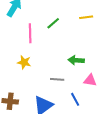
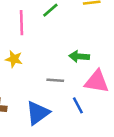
pink triangle: (90, 80) -> (97, 82), size x1.5

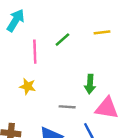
green arrow: (79, 56) -> (90, 84), turned -90

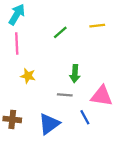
pink line: (35, 52) -> (17, 43), moved
green arrow: (90, 84) -> (75, 74), moved

